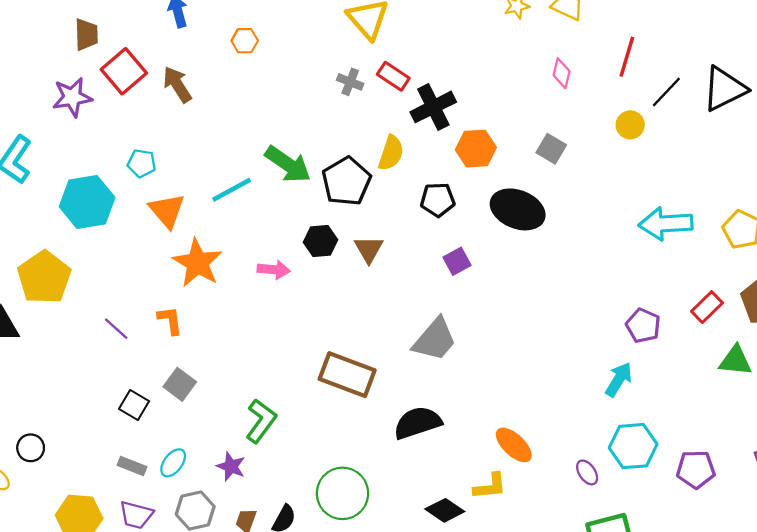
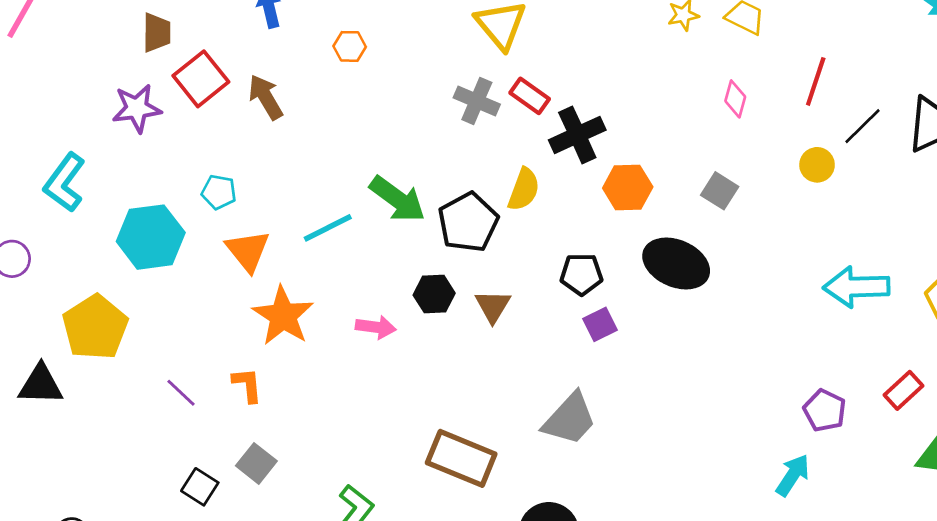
gray cross: (350, 82) -> (477, 101), size x1.4
black pentagon: (438, 200) -> (581, 274), moved

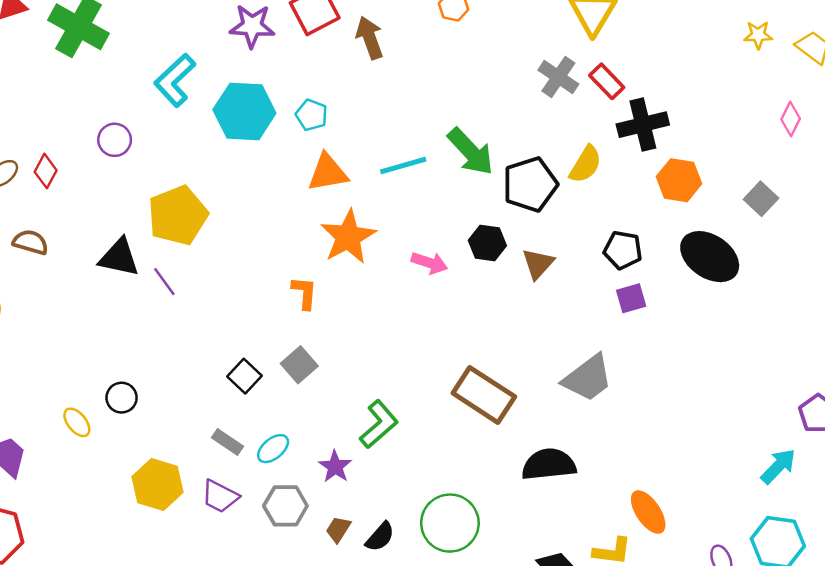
cyan hexagon: (151, 237) -> (244, 111), moved
orange triangle: (248, 251) -> (328, 173), turned 48
purple line: (181, 393) -> (164, 282), moved

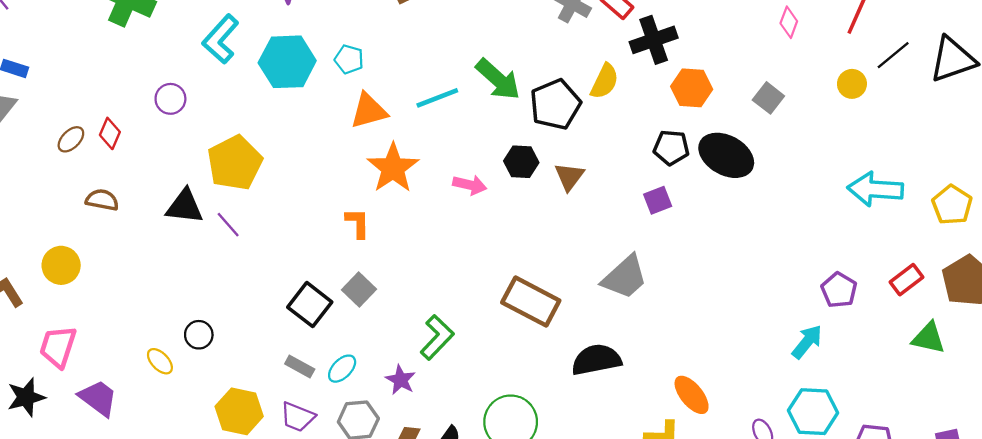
black pentagon: (623, 250) -> (671, 148), moved
black square: (245, 376) -> (310, 305), size x1.4

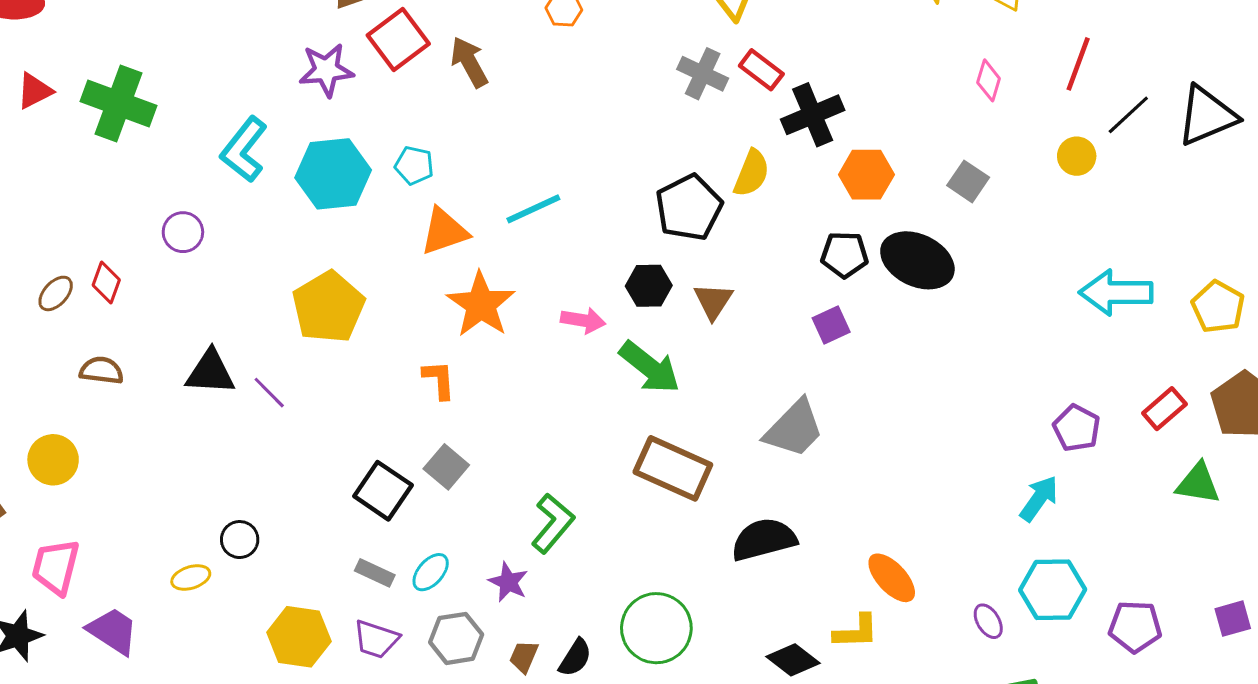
green arrow: (498, 79) -> (650, 367), moved
yellow pentagon: (235, 163) -> (328, 307), moved
yellow ellipse: (160, 361) -> (191, 578), turned -60

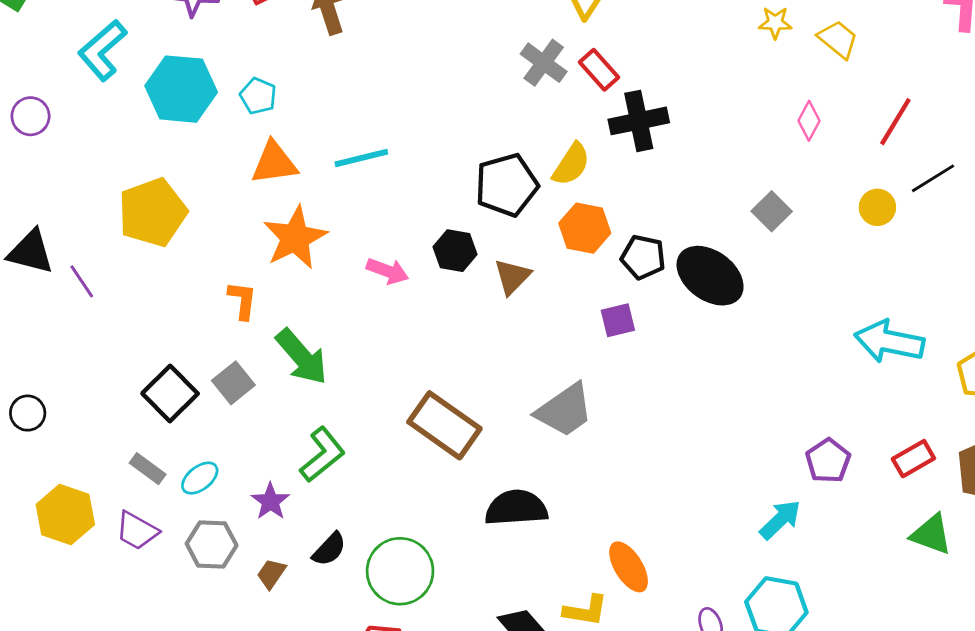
orange hexagon: (866, 175) -> (585, 228), moved
green arrow: (650, 367) -> (302, 357), moved
black semicircle: (575, 658) -> (329, 549), moved

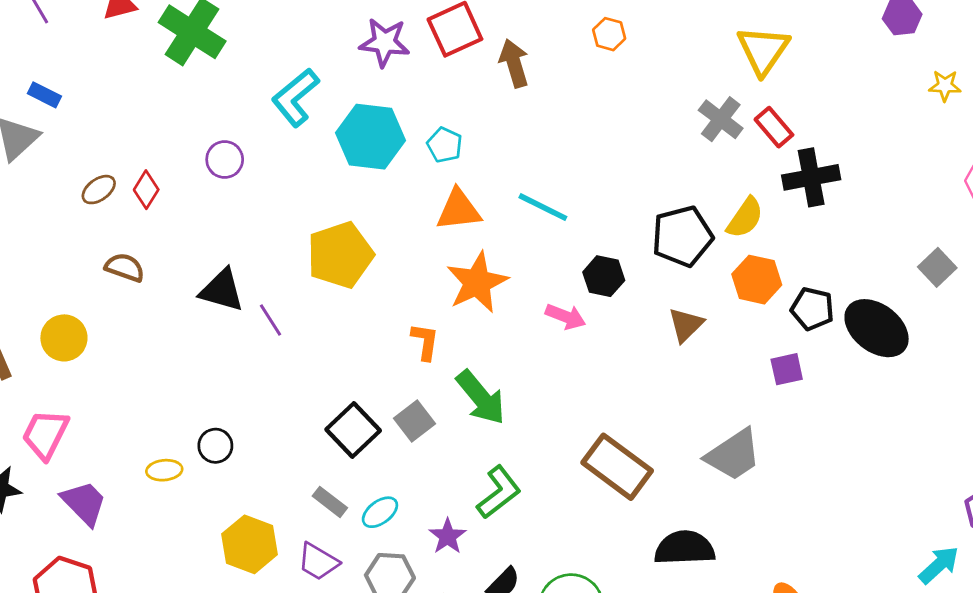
cyan line: (361, 158) -> (543, 207), turned 39
black hexagon: (455, 251) -> (604, 276), moved

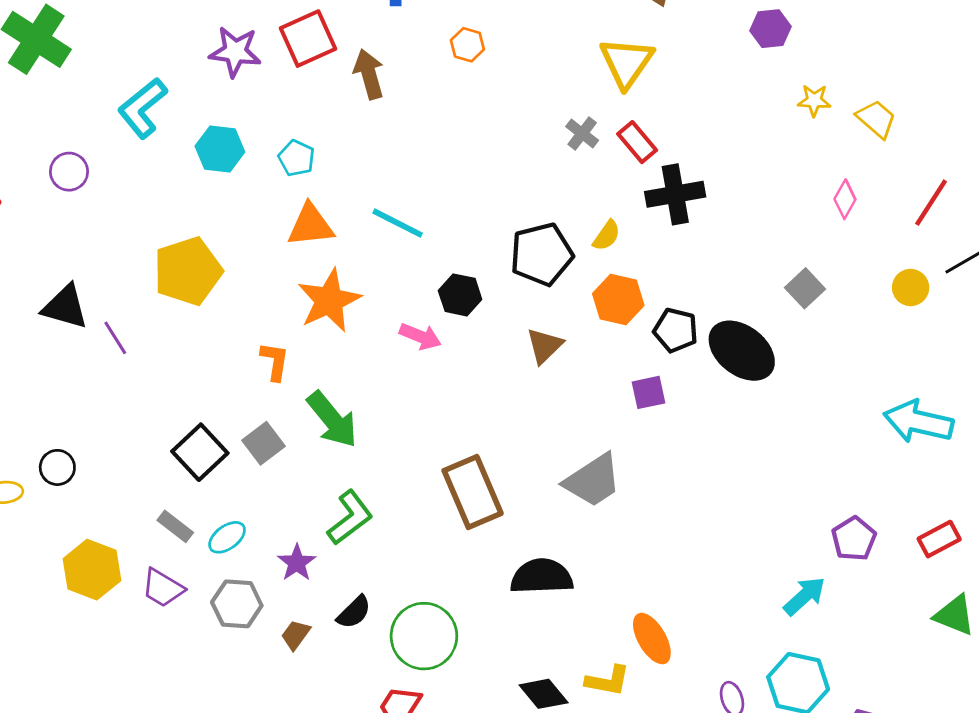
gray cross: (721, 119) -> (582, 133), size x0.7
cyan hexagon: (370, 137) -> (220, 149), size x0.7
yellow semicircle: (745, 218) -> (607, 236), size x0.7
brown rectangle: (617, 467) -> (473, 492), turned 30

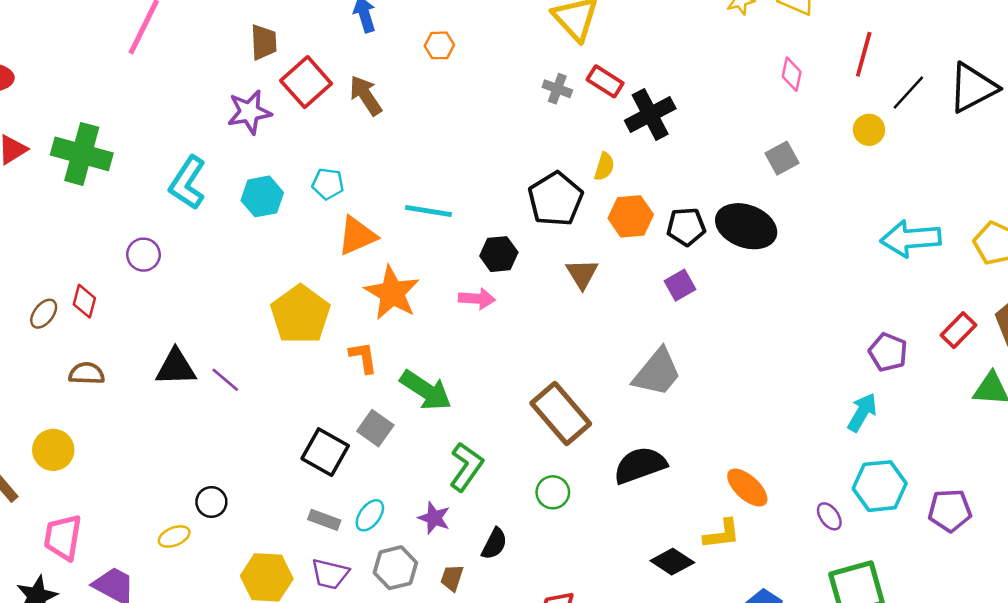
yellow pentagon: (188, 271) -> (300, 314), moved
gray square: (805, 288) -> (782, 158), turned 32
green circle: (424, 636) -> (553, 492), moved, size x0.6

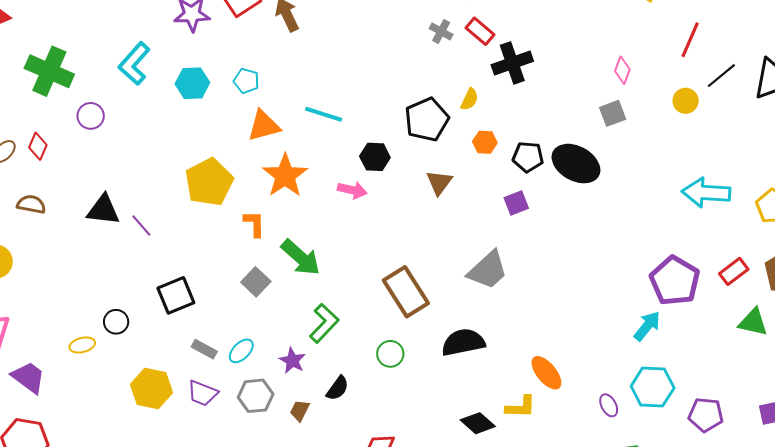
pink diamond: (792, 74) -> (622, 70), moved
green cross: (82, 154) -> (49, 71), moved
orange hexagon: (631, 216) -> (485, 142), size x0.7
purple pentagon: (888, 352) -> (675, 281), size x1.6
black square: (325, 452) -> (176, 295), moved, turned 30

